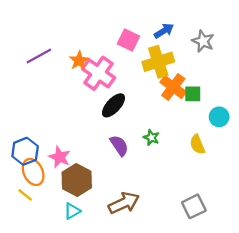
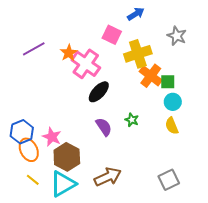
blue arrow: (164, 31) -> (136, 14), moved
cyan circle: (219, 117) -> (173, 102), moved
yellow line: (25, 195) -> (33, 180), moved
cyan triangle: (72, 211) -> (63, 184), size x1.8

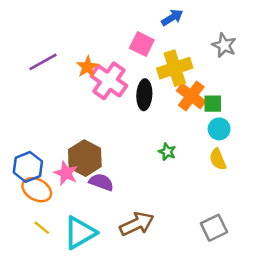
black ellipse: (99, 92) -> (144, 95), moved, turned -40
purple semicircle: (104, 127) -> (101, 182), moved, turned -36
orange ellipse: (29, 150) -> (37, 190), turned -35
brown hexagon: (67, 157) -> (85, 158), moved

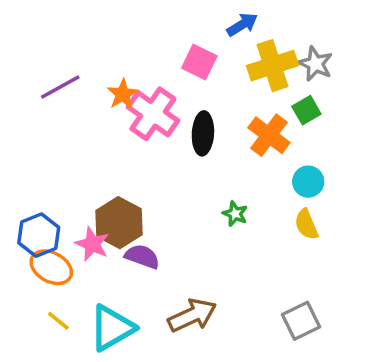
yellow cross: (175, 68) -> (273, 66), moved
green square: (213, 104) -> (306, 110), moved, turned -30

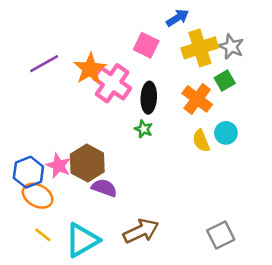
orange star: (123, 94) -> (90, 69), size x1.4
green star: (235, 214) -> (144, 129), moved
yellow semicircle: (306, 224) -> (201, 141), moved
pink star: (92, 244) -> (59, 166), moved

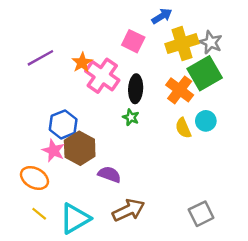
orange star: (90, 69) -> (82, 63), size x0.7
green square: (225, 81) -> (205, 73), size x1.8
blue hexagon: (28, 172) -> (63, 124), moved
purple semicircle: (104, 188) -> (109, 174), moved

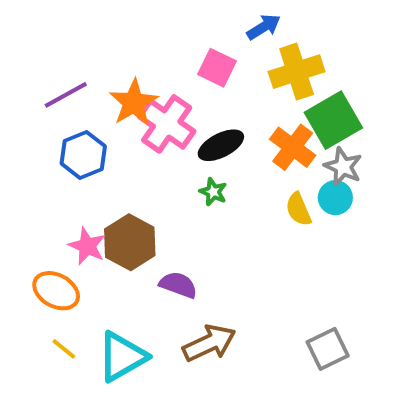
gray star: (211, 42) -> (343, 167), moved
orange star: (82, 63) -> (134, 103), size x1.4
black ellipse: (136, 89) -> (221, 145), turned 60
blue hexagon: (63, 124) -> (83, 155), moved

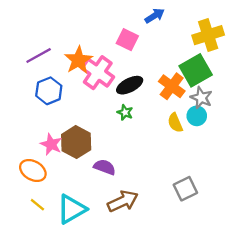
yellow cross: (297, 72) -> (208, 35), moved
gray square: (328, 349) -> (185, 189), moved

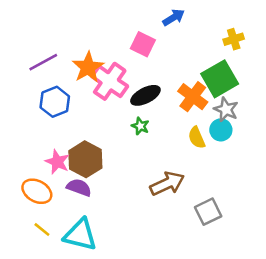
yellow cross: (208, 35) -> (234, 39), size x0.6
purple semicircle: (105, 167) -> (79, 187), moved
brown arrow: (123, 201) -> (167, 184), moved
cyan triangle: (72, 209) -> (80, 235), turned 44

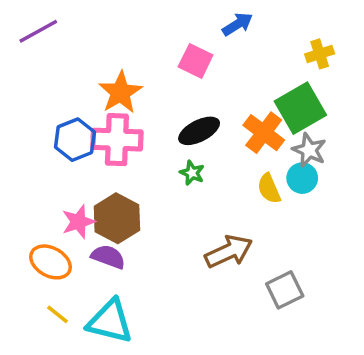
purple line: (43, 62) -> (38, 31), moved
pink cross: (110, 81) -> (117, 140), moved, turned -33
pink star: (57, 162) -> (78, 222), turned 30

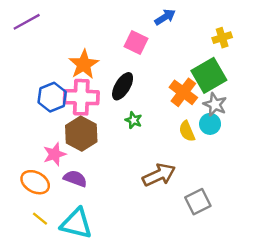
black ellipse: (199, 131) -> (123, 86), moved, turned -32
brown hexagon: (117, 218) -> (81, 134), moved

